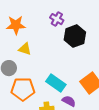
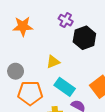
yellow triangle: (25, 49) -> (53, 62), moved, turned -40

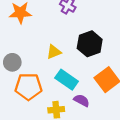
black hexagon: (84, 38) -> (90, 44), moved

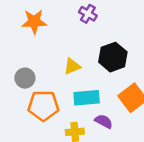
cyan rectangle: (67, 80) -> (87, 98), turned -40

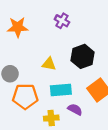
yellow triangle: (72, 66) -> (49, 64), turned 32

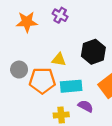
purple cross: (62, 21) -> (60, 15), moved
orange pentagon: (25, 96) -> (42, 81), moved

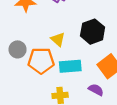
yellow triangle: (59, 60) -> (58, 39), turned 32
purple semicircle: (86, 106) -> (96, 90), moved

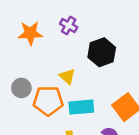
black hexagon: (93, 32) -> (102, 52), moved

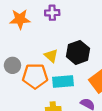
purple cross: (69, 25) -> (52, 13), turned -32
black hexagon: (102, 52) -> (78, 52), moved

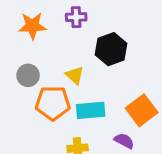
black hexagon: (78, 52) -> (111, 49), moved
gray circle: (12, 65) -> (28, 75), moved

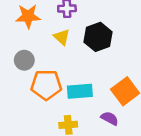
yellow triangle: (75, 75) -> (62, 37), moved

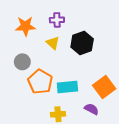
orange pentagon: (46, 85) -> (40, 82), turned 30

